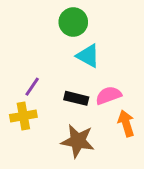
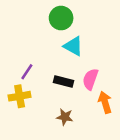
pink semicircle: (109, 95) -> (90, 79), turned -50
brown star: (78, 141) -> (65, 117), size x0.6

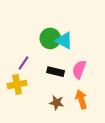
green circle: (61, 18) -> (50, 38), moved
orange arrow: (105, 102) -> (81, 99), moved

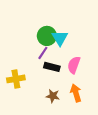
cyan triangle: (64, 41) -> (60, 38), turned 30
purple line: (23, 63) -> (43, 53), moved

